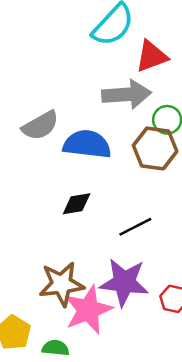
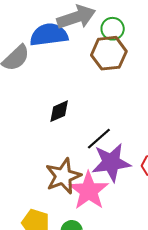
blue semicircle: (87, 144) -> (49, 35), moved
black line: (135, 227) -> (99, 139), moved

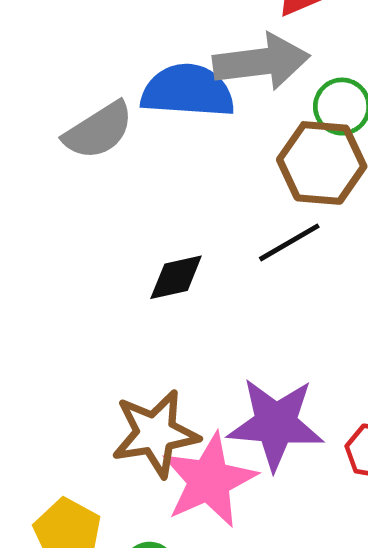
black line: (99, 139) -> (289, 242), moved

